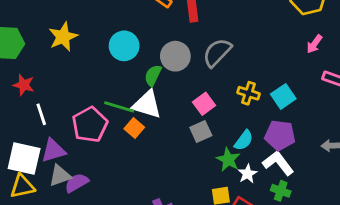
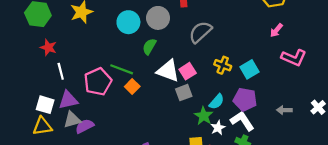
gray circle: (175, 56) -> (158, 18), moved
white triangle: (147, 104) -> (168, 71), moved
white square: (24, 159) -> (45, 105), size x0.7

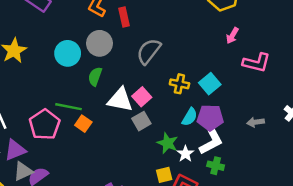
cyan semicircle: (217, 102) -> (190, 117), moved
white L-shape: (242, 121) -> (211, 142), turned 105

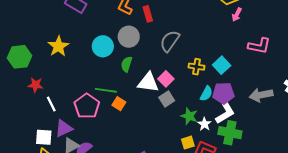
pink arrow: (232, 36) -> (237, 15), moved
gray arrow: (256, 122) -> (261, 95), size x1.6
green cross: (216, 166) -> (230, 133), size x1.6

